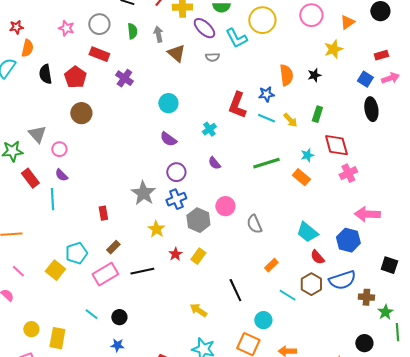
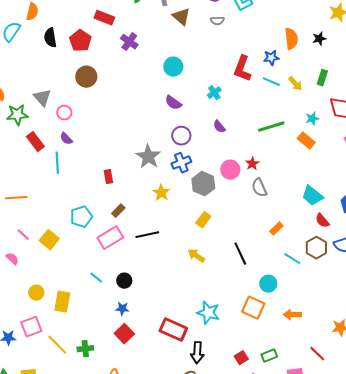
red star: (175, 254) -> (252, 164), moved
yellow square: (55, 270) -> (49, 240), moved
yellow arrow: (198, 310) -> (196, 256), moved

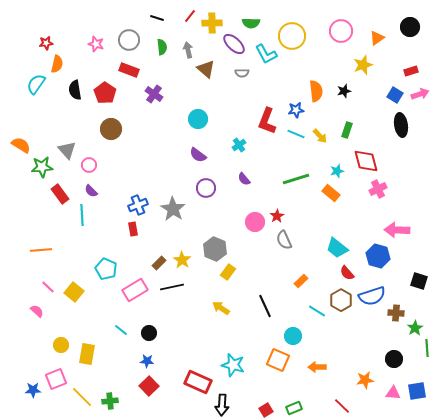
blue cross: (181, 163) -> (138, 205), moved
gray hexagon: (203, 184) -> (215, 249), moved
yellow star: (161, 193) -> (182, 260), moved
brown rectangle: (118, 211) -> (159, 263), moved
cyan pentagon: (81, 217) -> (106, 269), turned -30

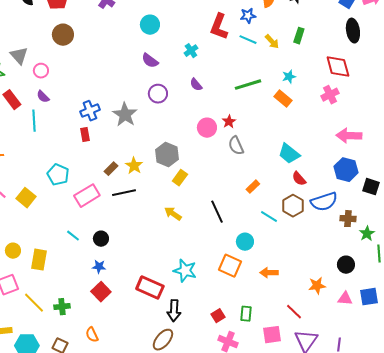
red diamond: (366, 161) -> (338, 67), moved
blue hexagon: (378, 256) -> (346, 170), moved
green rectangle: (294, 408) -> (246, 314), turned -63

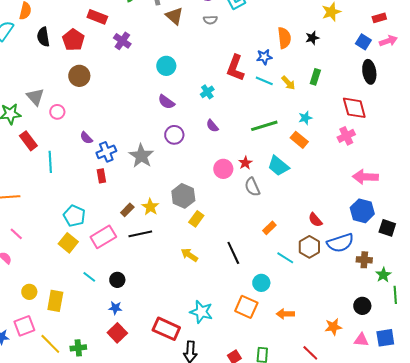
purple semicircle: (43, 97) -> (86, 138), moved
cyan trapezoid: (289, 154) -> (278, 166), moved
yellow square: (26, 198) -> (68, 243), moved

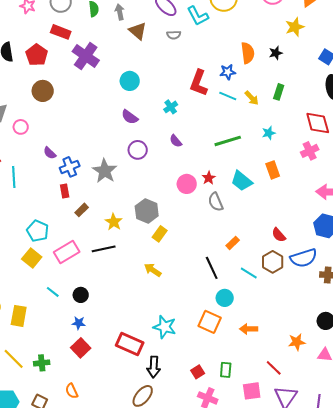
purple cross: (122, 41) -> (86, 56), size x1.5
orange rectangle: (299, 140) -> (273, 170), moved, turned 30
brown rectangle: (127, 210) -> (82, 210), moved
black line: (233, 253) -> (212, 268), moved

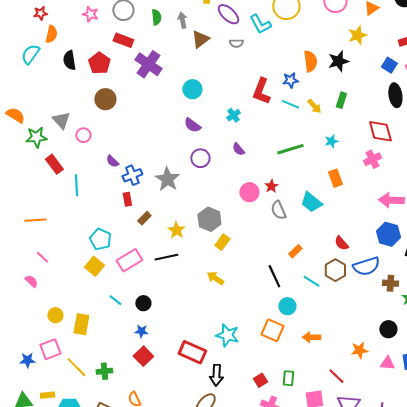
brown triangle: (138, 31) -> (200, 39), turned 42
black star: (276, 53) -> (338, 61), size x1.5
cyan trapezoid: (242, 181) -> (311, 202), moved

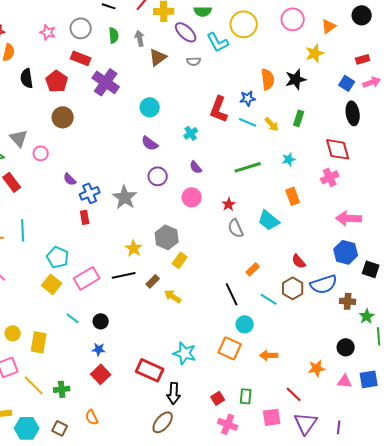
cyan line: (76, 185) -> (23, 230), moved
pink circle: (249, 192) -> (192, 197), moved
brown rectangle: (144, 218) -> (153, 281), moved

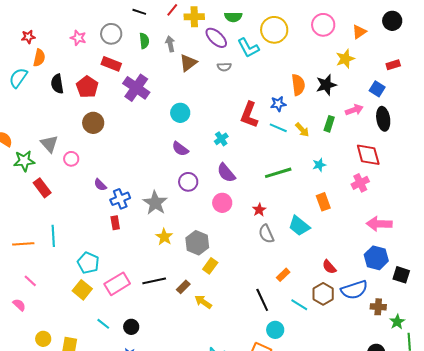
pink arrow: (372, 82) -> (354, 110), moved
purple semicircle: (196, 167) -> (226, 173), size x1.5
yellow star: (134, 248) -> (164, 237), moved

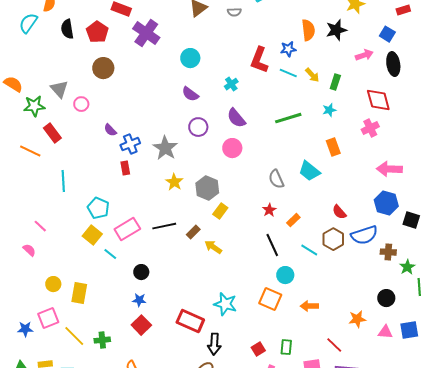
green rectangle: (329, 124) -> (335, 82), moved
red star: (259, 210) -> (269, 210), moved
orange line: (23, 244) -> (30, 151), moved, turned 30
cyan line: (103, 324) -> (110, 254), moved

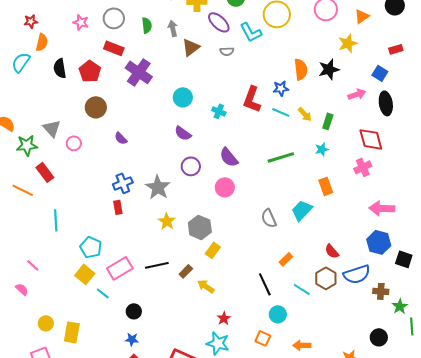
cyan cross: (231, 84) -> (219, 111), moved, turned -32
purple semicircle: (110, 130) -> (121, 138), moved
cyan trapezoid: (309, 171) -> (302, 210), turned 95
red star: (269, 210) -> (224, 318), moved
orange square: (270, 299) -> (263, 338), size x0.7

